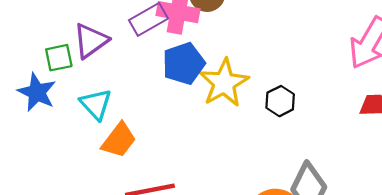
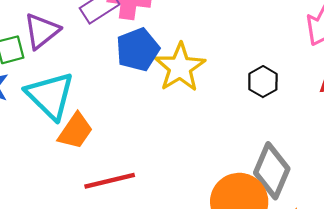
black hexagon: (280, 101) -> (263, 82), moved
cyan triangle: (96, 104) -> (50, 95), size x1.5

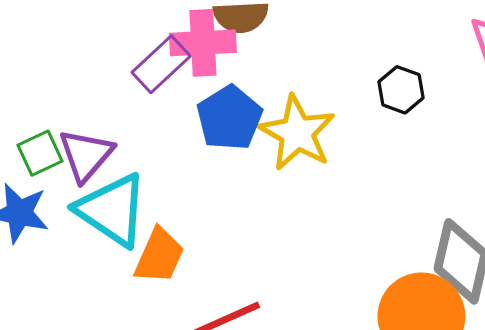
purple triangle: (42, 31) -> (86, 155), moved
black hexagon: (263, 82) -> (401, 90), moved

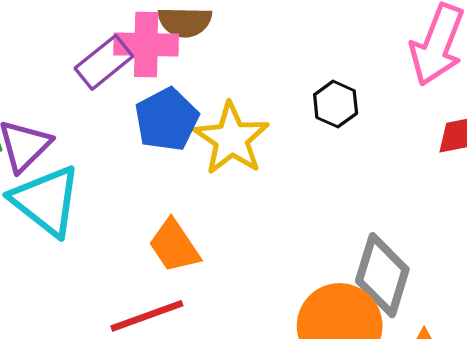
orange trapezoid: (159, 256) -> (174, 246), moved, turned 118

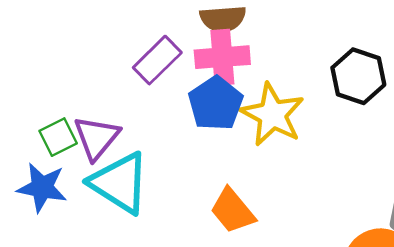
pink cross: (146, 45) -> (222, 57), moved
black hexagon: (336, 104) -> (358, 76), size x1.4

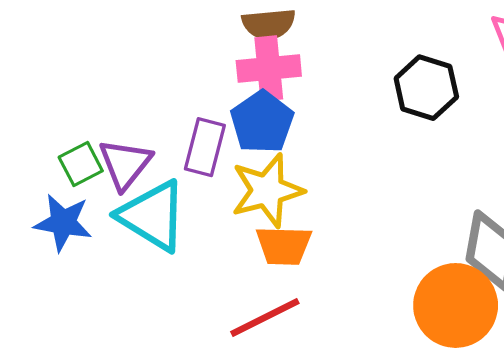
purple rectangle: (157, 60) -> (205, 147), moved, turned -30
yellow star: (272, 115) -> (267, 190), moved, turned 30
orange trapezoid: (233, 211) -> (284, 246), turned -48

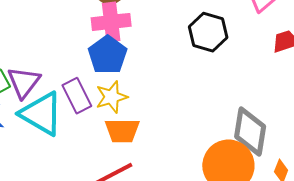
purple rectangle: (205, 147) -> (77, 96), moved, turned -40
yellow star: (267, 190) -> (112, 97), size x0.7

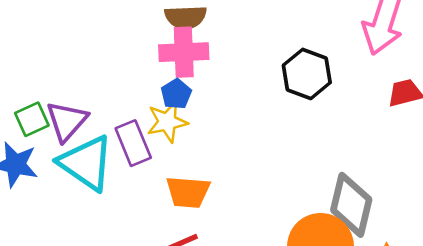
blue pentagon: (108, 55) -> (176, 94), size x0.6
yellow star: (112, 97) -> (167, 122), moved

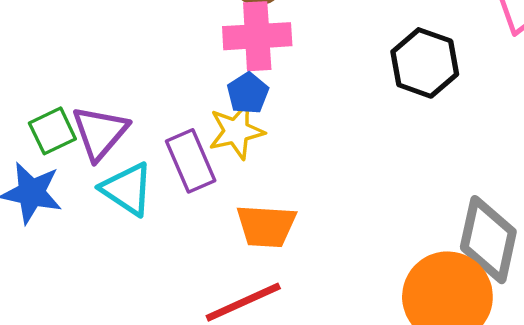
cyan triangle: (86, 163) -> (127, 189), size x0.7

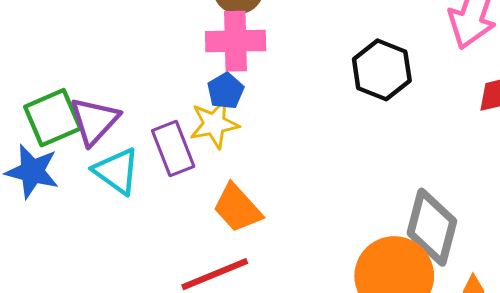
green square: (52, 131) -> (53, 118), size x1.4
orange trapezoid: (266, 226) -> (237, 208), turned 42

